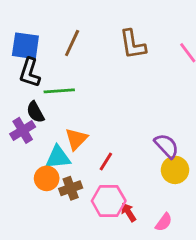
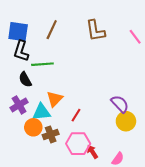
purple cross: (23, 130) -> (19, 105), moved

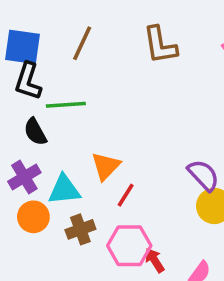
orange triangle: (55, 99) -> (106, 166), moved
orange circle: (33, 127) -> (33, 217), moved

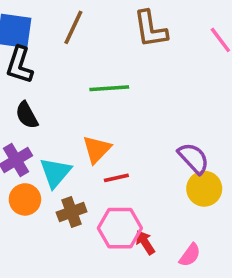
green line: (66, 105) -> (109, 88), moved
cyan triangle: (64, 190) -> (55, 173), turned -44
red line: (126, 195) -> (116, 178), turned 45

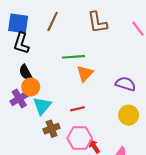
orange triangle: (97, 149) -> (85, 73), moved
purple semicircle: (193, 158) -> (125, 84), moved, turned -30
orange circle: (25, 199) -> (31, 87), moved

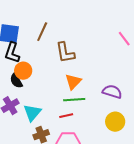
brown L-shape: (97, 22) -> (65, 53), moved
green line: (73, 57) -> (74, 100), moved
orange circle: (31, 87) -> (23, 71), moved

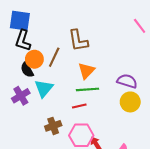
brown line: (42, 32) -> (54, 57), moved
cyan triangle: (32, 113) -> (44, 88), moved
yellow circle: (115, 122) -> (130, 102), moved

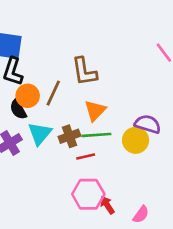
yellow circle: (130, 102) -> (136, 140), moved
brown cross: (53, 126) -> (69, 136), moved

